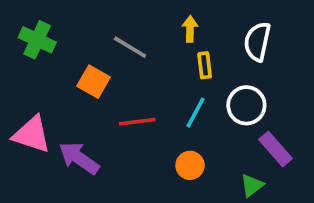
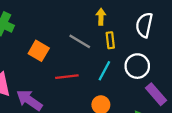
gray line: (130, 47) -> (80, 41), moved

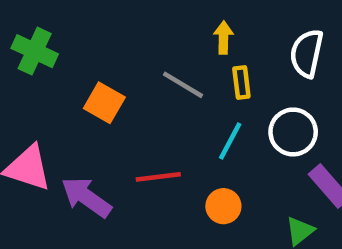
red line: (67, 77) -> (158, 177), moved

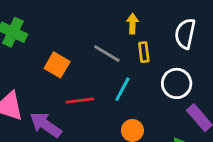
cyan line: (230, 141) -> (122, 89), moved
red line: (158, 177) -> (80, 101), moved

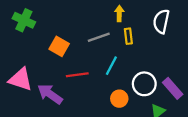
gray line: (107, 54) -> (99, 37), turned -50
white circle: (177, 83) -> (144, 84), moved

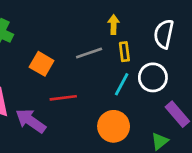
cyan line: (111, 66) -> (122, 84), moved
white circle: (144, 84) -> (153, 77), moved
orange circle: (119, 99) -> (114, 126), size x1.5

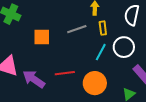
orange square: (42, 64) -> (42, 37), turned -30
red line: (63, 98) -> (65, 73), moved

